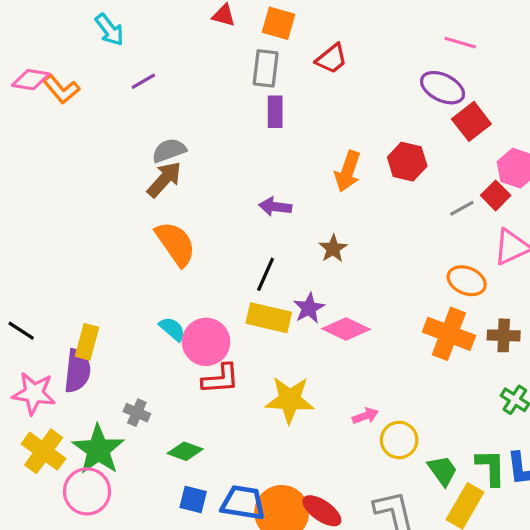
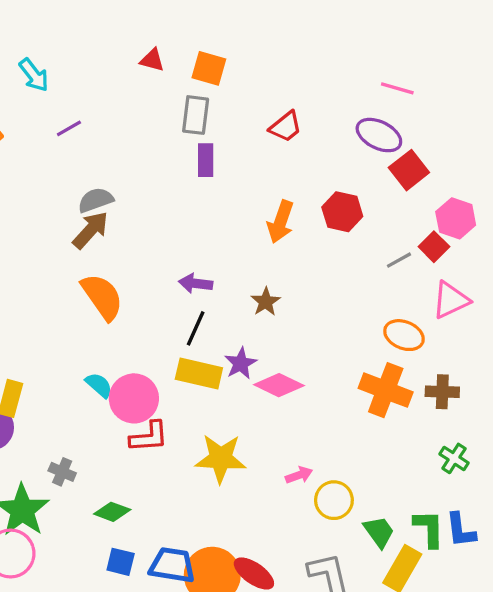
red trapezoid: (332, 59) -> (286, 127), moved
purple arrow: (275, 207) -> (196, 283), moved

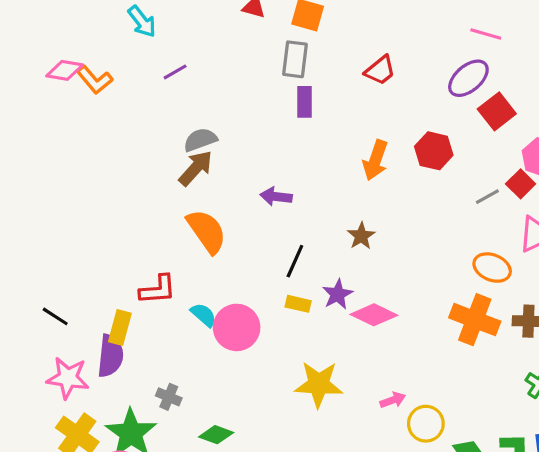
purple ellipse: (379, 135) -> (468, 78), turned -66
purple arrow: (196, 283) -> (276, 197), moved
yellow rectangle: (199, 373) -> (298, 304), size x0.6
red L-shape: (149, 437) -> (158, 290), moved

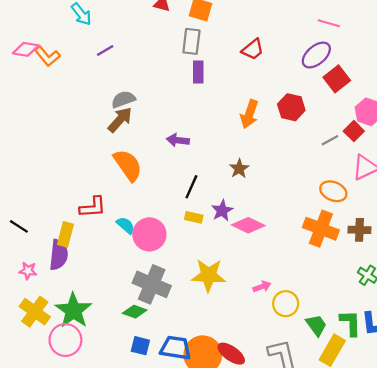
pink star: (68, 378) -> (28, 271), size x0.6
gray cross: (169, 397) -> (152, 284), moved, size x2.0

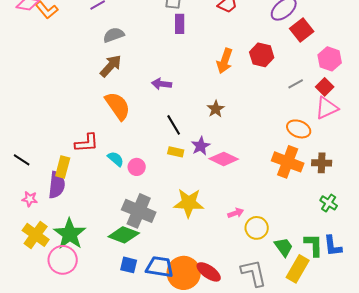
gray semicircle: (123, 99) -> (114, 35), moved
red square: (354, 131) -> (325, 87), moved
black line: (191, 187) -> (174, 125), turned -55
pink circle: (149, 234) -> (137, 167), size x0.6
green diamond: (135, 312) -> (124, 235), size x1.4

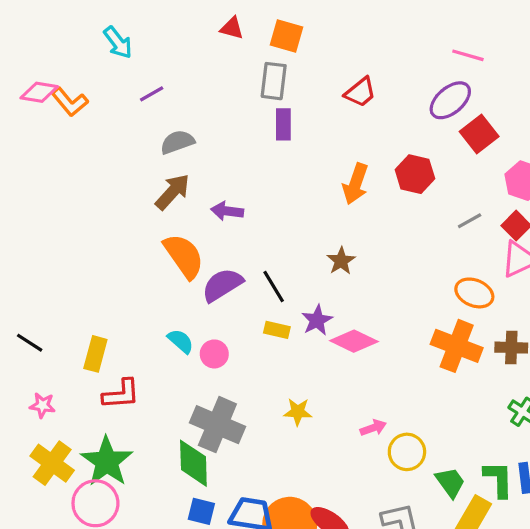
purple arrow: (162, 84) -> (227, 211), moved
red L-shape: (87, 143) -> (121, 394), moved
purple semicircle: (57, 185) -> (222, 285), moved, turned -128
yellow star: (189, 203) -> (298, 412), size x0.6
green diamond: (124, 235) -> (193, 463), turned 68

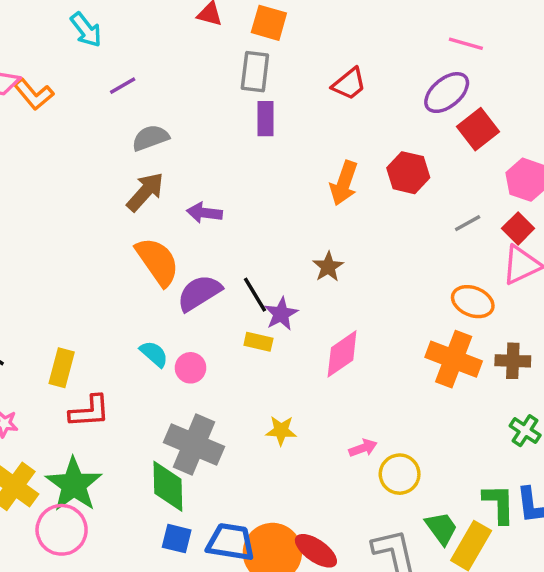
purple star: (317, 320) -> (281, 314), moved
pink diamond: (354, 341) -> (342, 354), turned -60
green trapezoid: (450, 482) -> (441, 528), moved

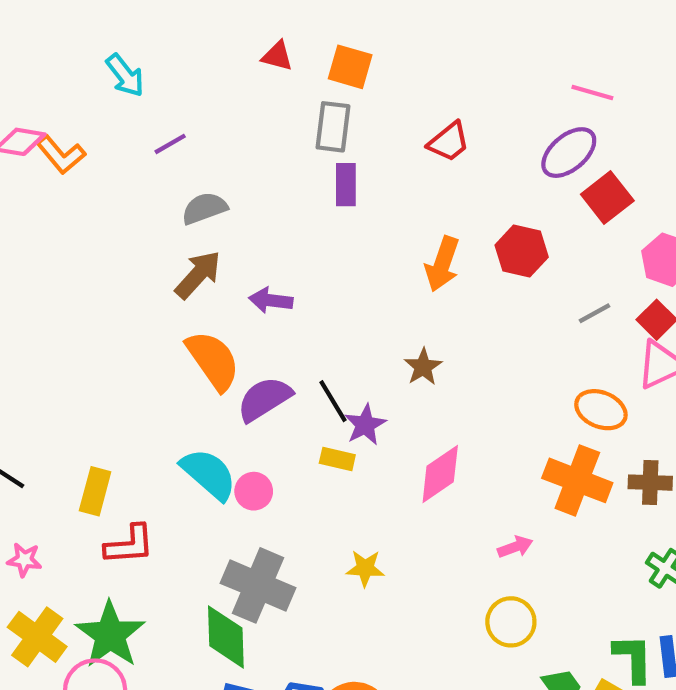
cyan semicircle: (154, 354) -> (209, 474), size x1.6
pink arrow: (363, 448) -> (515, 547), moved

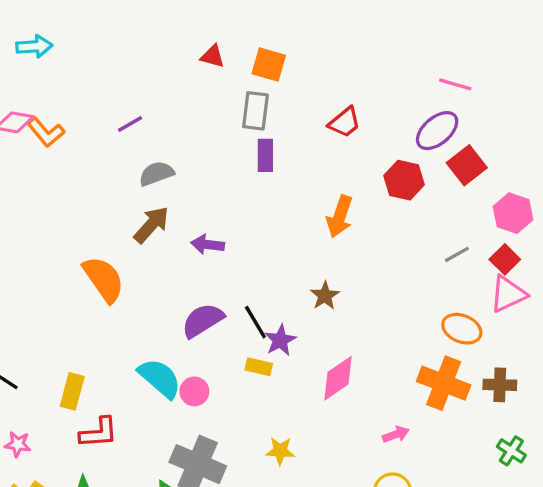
cyan arrow: (125, 75) -> (34, 46), moved, turned -56
red hexagon: (522, 251) -> (404, 180), moved
orange semicircle: (213, 360) -> (104, 279), moved

